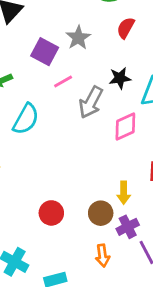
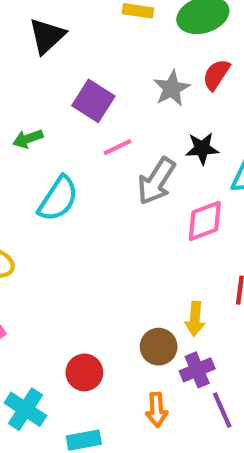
gray star: (78, 38) -> (172, 88), moved
red circle: (51, 213) -> (84, 372), moved

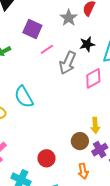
cyan semicircle: (58, 199) -> (24, 97), moved, turned 125

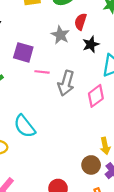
black star: (87, 44) -> (91, 44), moved
pink line: (47, 49) -> (42, 72), turned 48

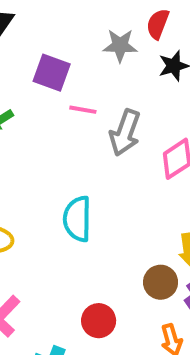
gray star: (60, 35) -> (120, 45), turned -30
cyan semicircle: (24, 126) -> (77, 219), moved, turned 35

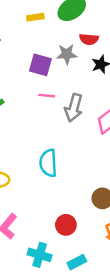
red semicircle: (158, 24) -> (89, 39), turned -102
purple square: (52, 73) -> (40, 65), moved

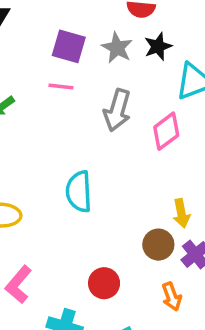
gray star: (67, 54) -> (117, 48), moved, turned 30
pink line: (47, 96) -> (61, 87), moved

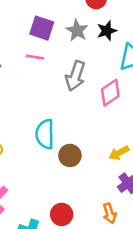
yellow arrow: (181, 213) -> (119, 153), turned 72
brown circle: (158, 245) -> (70, 155), moved
red circle: (104, 283) -> (62, 214), moved

